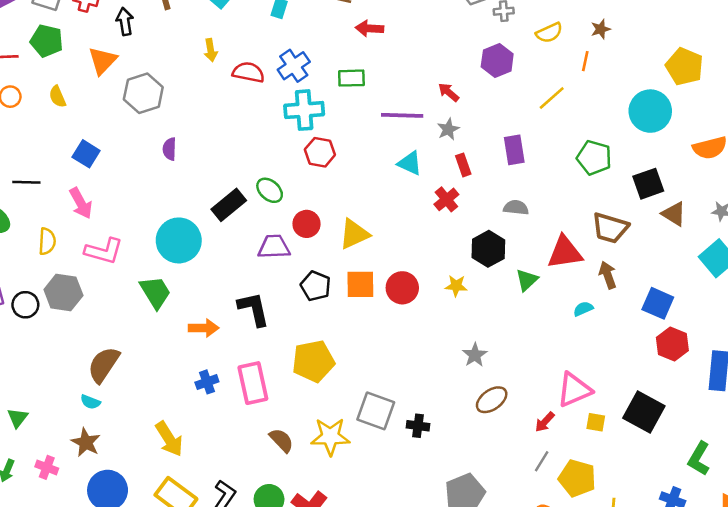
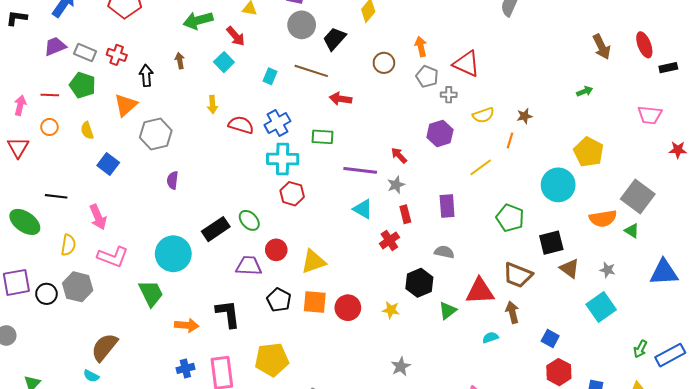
blue square: (86, 154) -> (108, 164), moved
blue square: (658, 303) -> (550, 338), size x0.7

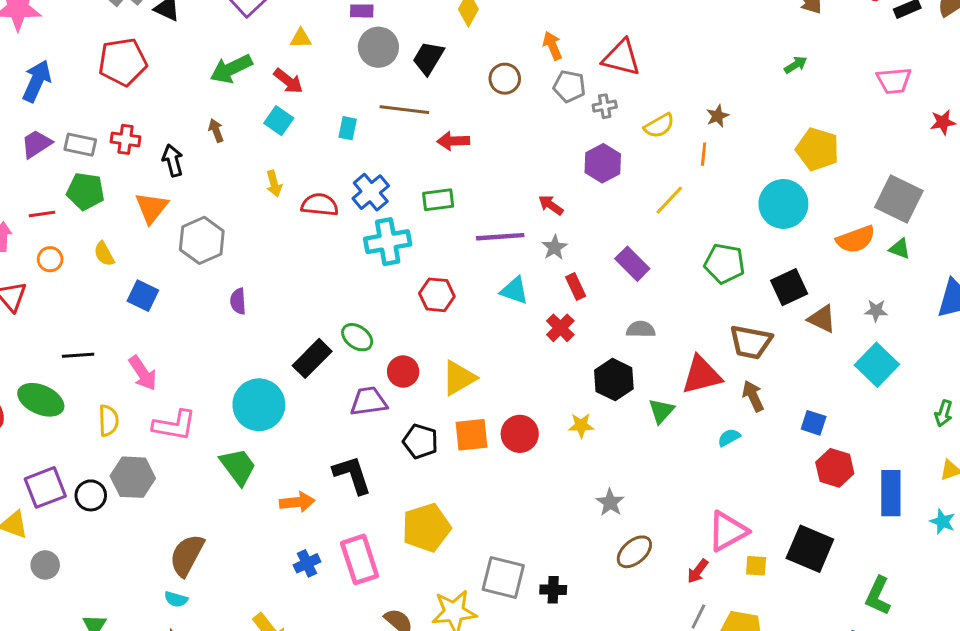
red hexagon: (292, 194) -> (437, 295), moved
purple rectangle: (447, 206) -> (632, 264), turned -30

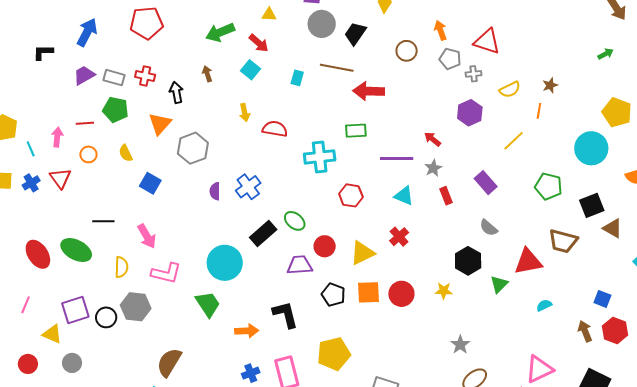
red arrow: (453, 141) -> (369, 91), size x1.4
blue cross: (371, 192) -> (248, 187), moved
red cross: (560, 328) -> (399, 237), moved
gray semicircle: (641, 329) -> (489, 228), turned -144
brown arrow: (753, 396) -> (585, 331), moved

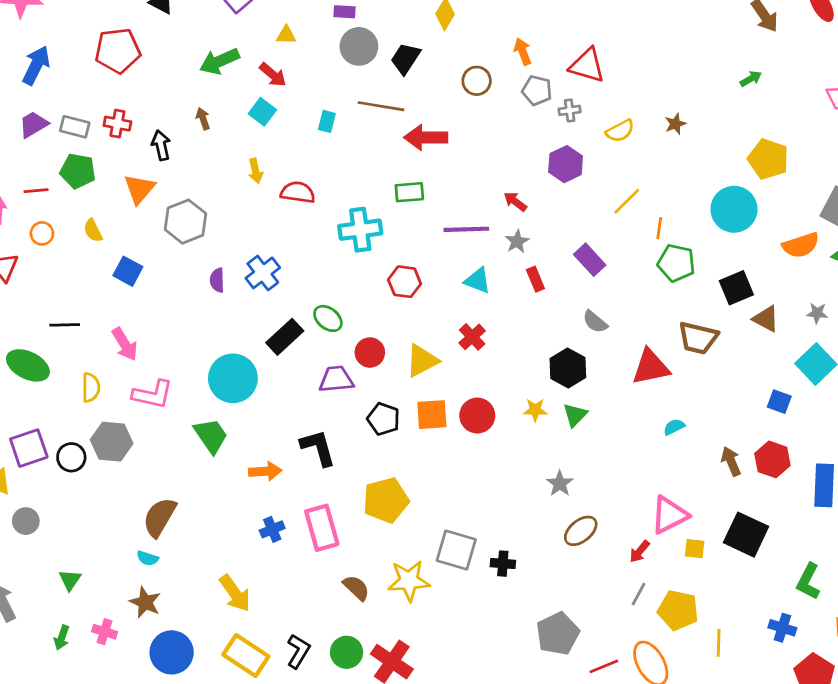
orange line: (539, 111) -> (659, 228), moved
green triangle: (499, 284) -> (575, 415), moved
blue square: (602, 299) -> (779, 402), moved

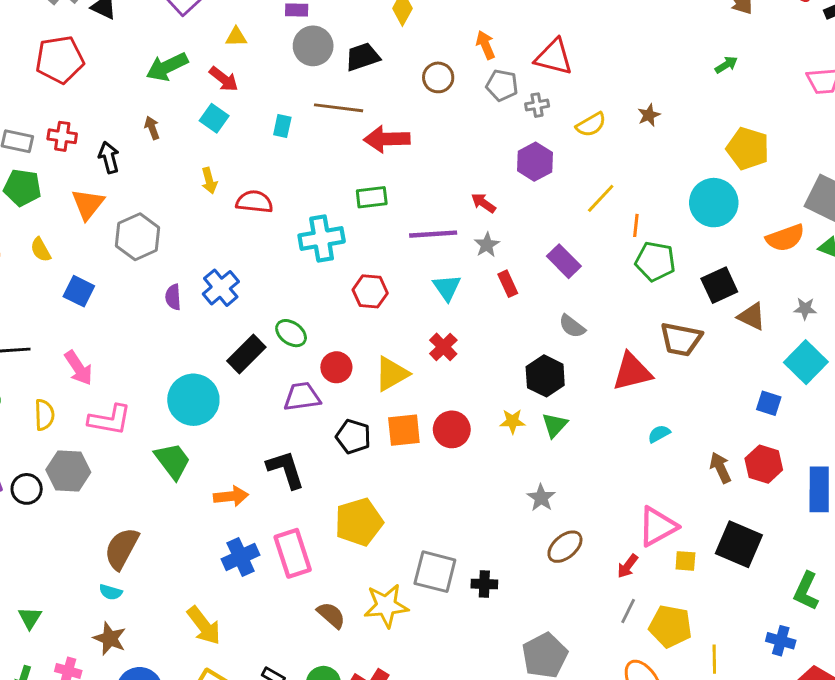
black trapezoid: (405, 59) -> (363, 57), turned 40
cyan triangle: (478, 281) -> (447, 287), turned 36
blue cross: (272, 529) -> (241, 557), size x1.4

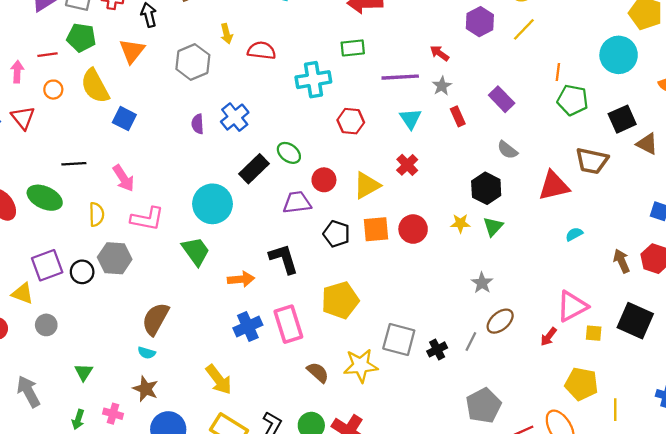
yellow line: (601, 198) -> (524, 29), moved
gray hexagon: (138, 237) -> (193, 62), moved
yellow semicircle: (41, 250) -> (95, 86), size x1.8
black cross: (484, 584) -> (437, 349), turned -30
gray line: (628, 611) -> (471, 341), moved

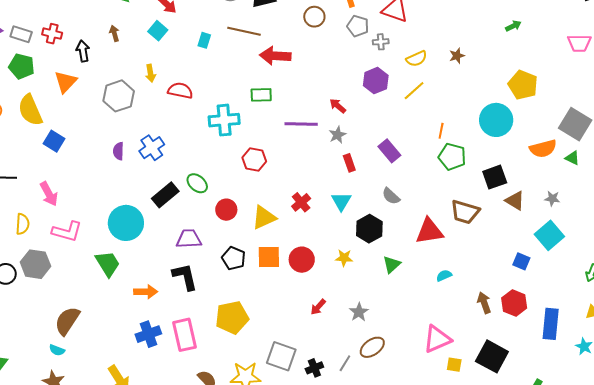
cyan triangle: (410, 119) -> (341, 201), moved
purple trapezoid: (297, 202) -> (189, 239), moved
green triangle: (493, 227) -> (392, 264), moved
red arrow: (549, 337) -> (318, 307), moved

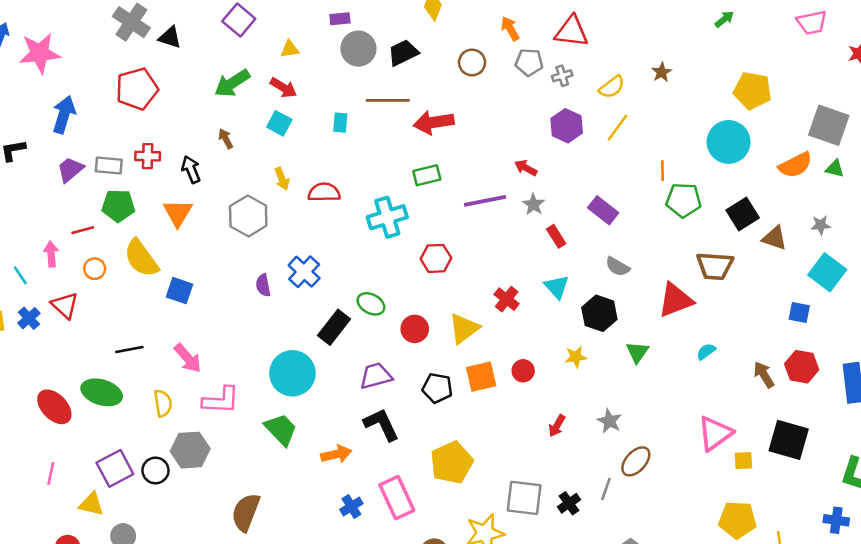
red circle: (302, 260) -> (523, 371), size x0.7
blue cross: (148, 334) -> (351, 507), size x0.7

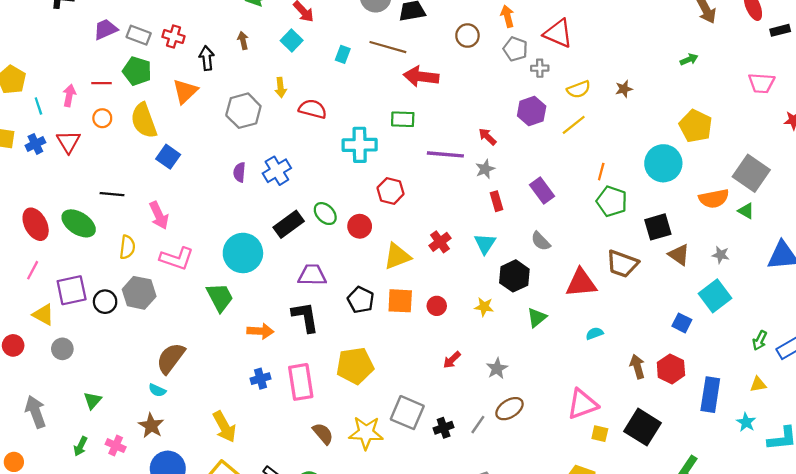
red circle: (415, 329) -> (360, 226), moved
pink line: (51, 474) -> (33, 270), moved

